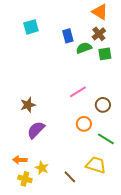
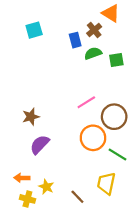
brown cross: (99, 34) -> (94, 30), moved
brown circle: (103, 105) -> (114, 117), size x1.5
orange circle: (84, 124) -> (93, 138), size x1.5
yellow trapezoid: (96, 165) -> (106, 183), turned -95

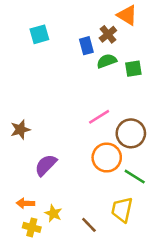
brown star: (31, 117) -> (20, 130), moved

